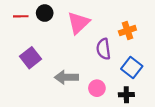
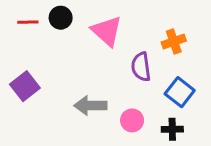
pink triangle: (78, 23) -> (107, 31), turned -35
purple square: (31, 58) -> (25, 86), moved

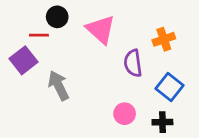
red line: (28, 22) -> (39, 35), moved
purple square: (25, 86) -> (24, 60), moved
gray arrow: (90, 106) -> (59, 86), moved, turned 64

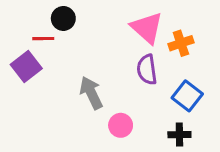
pink triangle: (101, 29) -> (147, 28), moved
gray arrow: (59, 86) -> (91, 93), moved
pink circle: (125, 114) -> (121, 125), moved

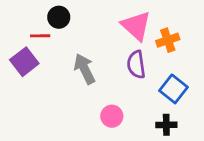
gray arrow: (91, 93) -> (85, 69), moved

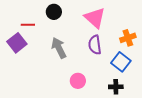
black circle: (59, 17) -> (54, 12), moved
orange cross: (168, 40) -> (128, 38), moved

